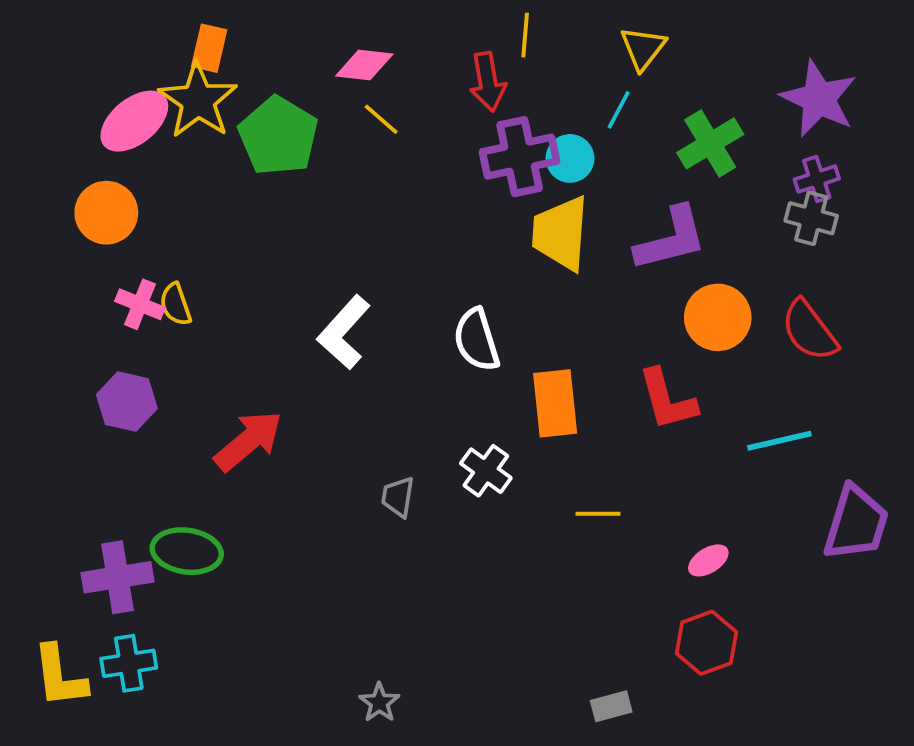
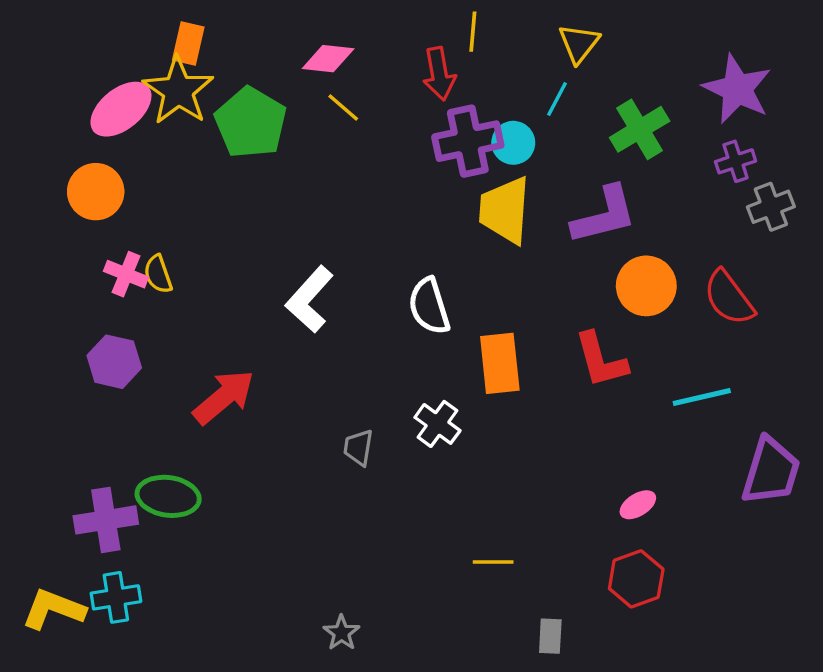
gray cross: (811, 218) -> (771, 207), moved, turned -36
yellow line: (598, 514) -> (493, 562), moved
yellow L-shape: (60, 676) -> (54, 609), turned 118
gray rectangle: (611, 706) -> (550, 636), turned -72

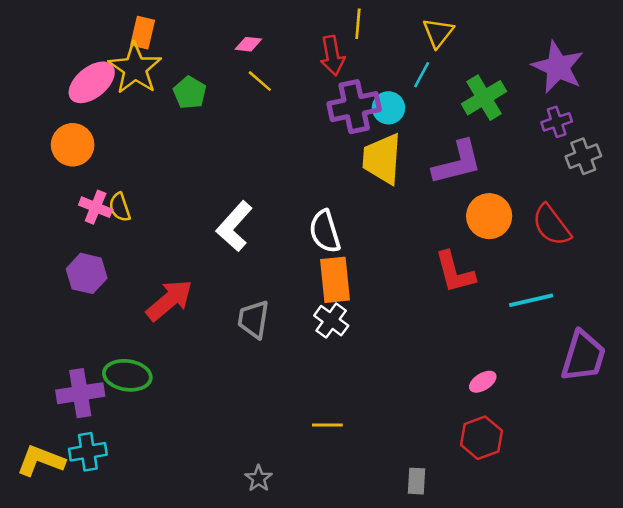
pink diamond: (328, 59) -> (248, 44), size x0.7
green pentagon: (251, 123) -> (190, 93), size x0.6
orange rectangle: (500, 363) -> (335, 280), moved
gray trapezoid: (358, 448) -> (253, 319), moved, size x1.4
yellow line: (493, 562) -> (327, 425), moved

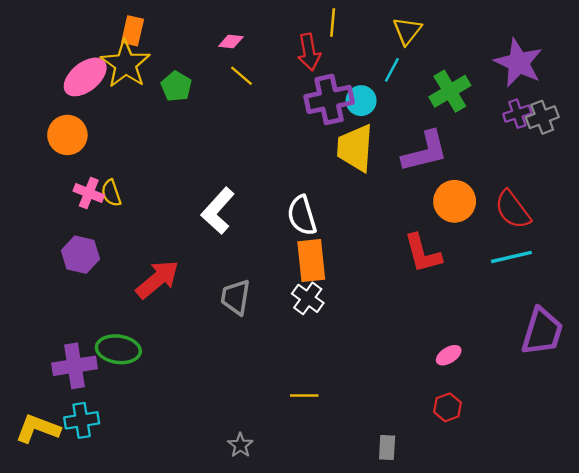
gray cross: (583, 156) -> (542, 117), moved
cyan line: (531, 300) -> (511, 257), moved
red hexagon: (481, 438) -> (447, 407), size x0.7

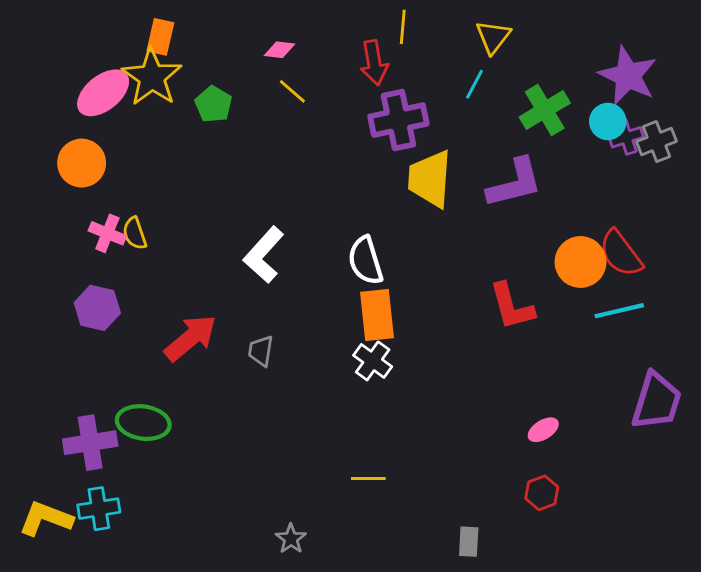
cyan circle: (361, 101) -> (608, 121), moved
orange circle: (455, 201) -> (581, 262), moved
gray trapezoid: (236, 297) -> (261, 351), moved, size x0.7

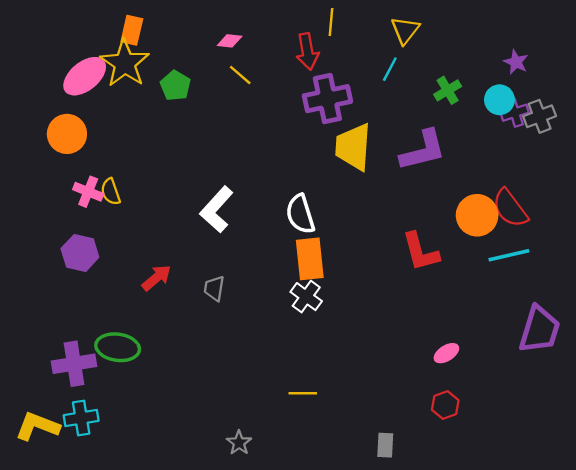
purple star: (628, 76) -> (516, 62), size x0.5
green cross: (545, 110) -> (448, 90), size x0.7
red arrow: (191, 338) -> (157, 278), size x0.7

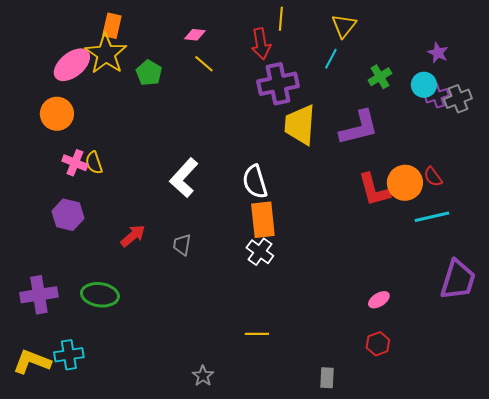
red semicircle: (510, 208) -> (433, 177), size x0.6
red L-shape: (421, 252) -> (374, 190), moved
purple cross: (74, 364) -> (39, 295), moved

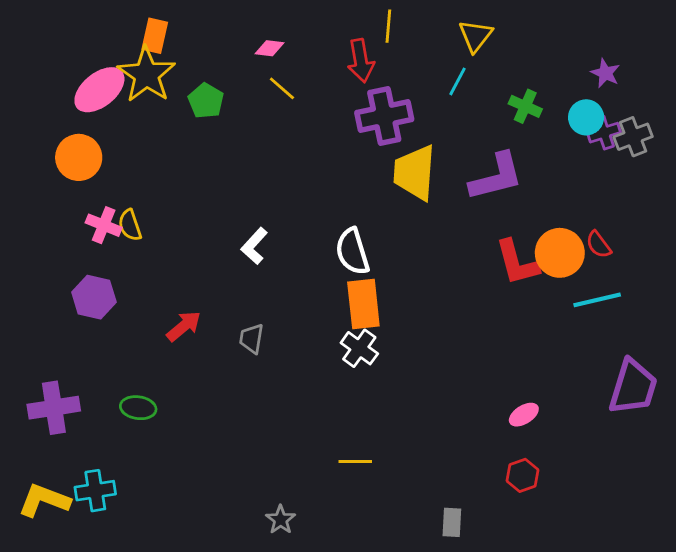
green cross: (380, 77) -> (525, 106), turned -35
white L-shape: (184, 178) -> (254, 246), size x0.7
green ellipse: (100, 295) -> (138, 408), size x0.7

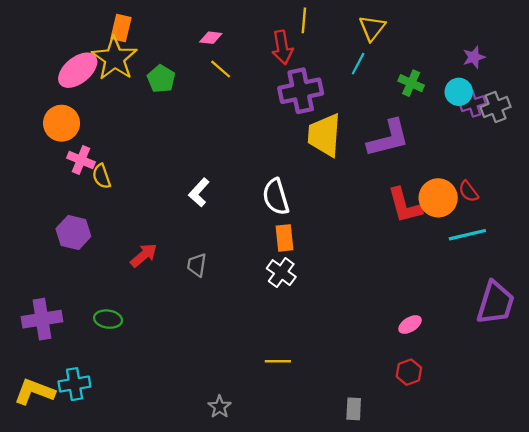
purple star: (605, 73) -> (474, 57), turned 30
pink cross: (104, 225) -> (81, 160), moved
orange rectangle: (363, 304) -> (284, 238), size x0.7

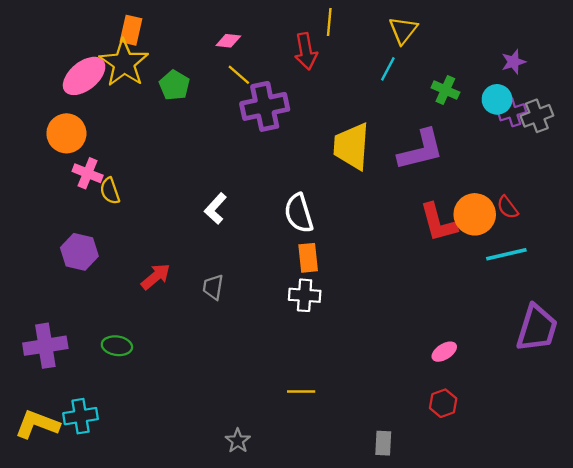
purple cross: (301, 91) -> (265, 106), moved
white cross: (281, 273) -> (305, 295), turned -32

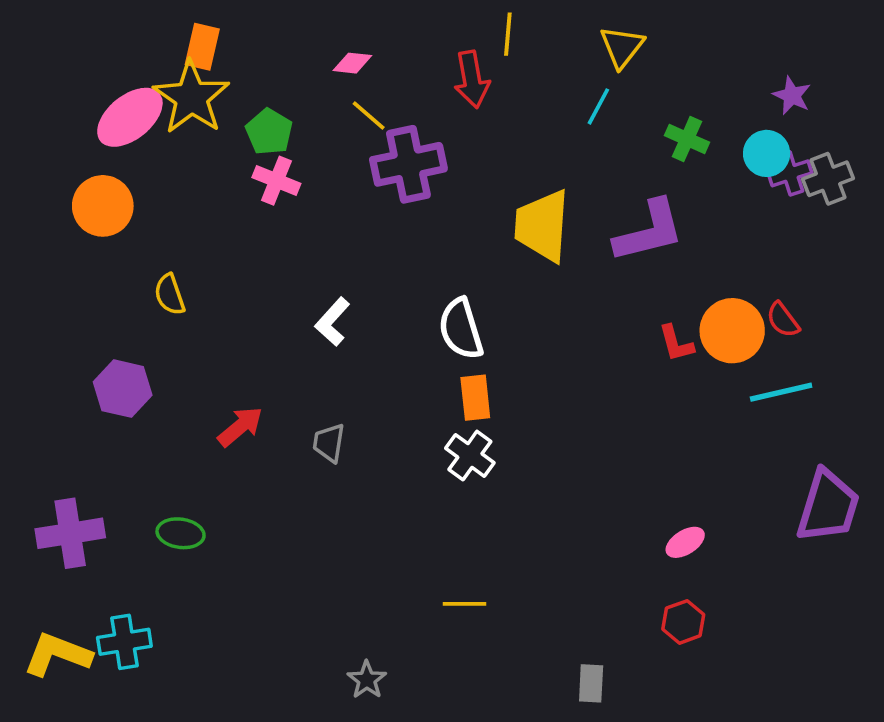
purple star: (513, 62) -> (792, 96), turned -30
pink cross: (88, 173) -> (276, 181), moved
red L-shape: (438, 223) -> (676, 343), size x0.6
white cross: (305, 295) -> (470, 456), turned 32

